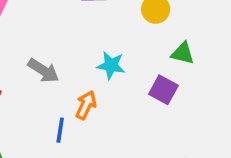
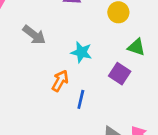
gray arrow: (43, 71) -> (34, 35), moved
blue line: (60, 130) -> (81, 99), moved

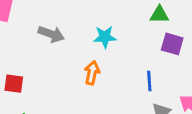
purple square: (120, 74) -> (172, 44), moved
blue line: (81, 99) -> (149, 81), moved

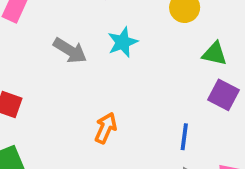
cyan star: (105, 37) -> (123, 42), moved, turned -30
orange arrow: (92, 73) -> (106, 128), moved

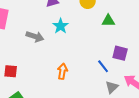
purple square: (223, 95) -> (120, 53), moved
blue line: (184, 137) -> (103, 66), turned -32

